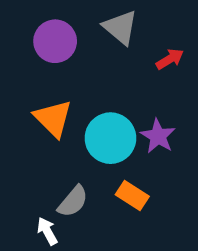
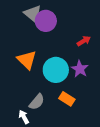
gray triangle: (120, 27) -> (33, 14), moved
purple circle: (55, 41) -> (46, 21), moved
red arrow: (170, 59) -> (84, 41), moved

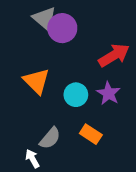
red arrow: (84, 41) -> (114, 55), size x1.6
cyan circle: (56, 70) -> (76, 95), size x0.7

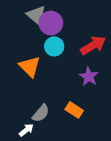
cyan circle: (76, 95) -> (54, 46), moved
white arrow: (32, 159) -> (26, 130), turned 80

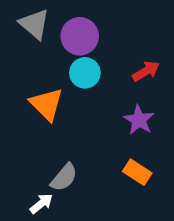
gray triangle: (36, 15) -> (34, 24), moved
red arrow: (93, 45) -> (146, 71), size x0.7
orange rectangle: (74, 110) -> (137, 172), moved

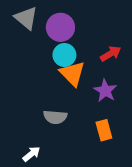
orange triangle: (47, 104) -> (72, 73), moved
orange rectangle: (137, 172) -> (104, 130), turned 42
gray semicircle: (64, 177) -> (55, 117), moved, turned 55

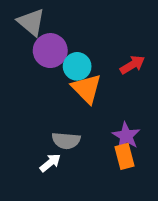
purple circle: (60, 27) -> (50, 51), moved
purple star: (105, 91) -> (126, 136), moved
white arrow: (31, 154) -> (50, 163), moved

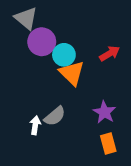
gray semicircle: (66, 141) -> (55, 116), turned -45
orange rectangle: (125, 156) -> (108, 144), moved
white arrow: (50, 163) -> (35, 125), moved, turned -42

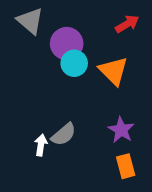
purple circle: (42, 42) -> (67, 44), moved
red arrow: (110, 53) -> (127, 24), moved
orange triangle: (72, 73) -> (114, 71), moved

